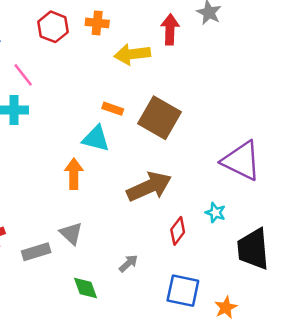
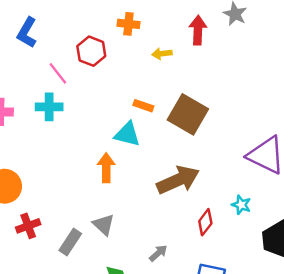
red hexagon: (53, 27) -> (91, 51), moved
yellow arrow: (132, 54) -> (162, 54), size x0.6
gray rectangle: (36, 252) -> (70, 242), turned -40

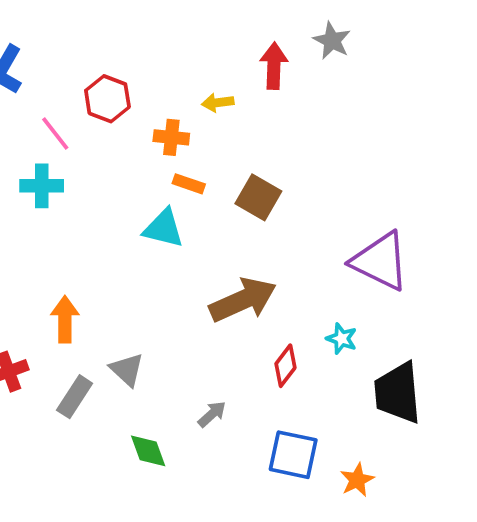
orange cross: (128, 24) -> (171, 137), moved
brown square: (188, 114) -> (258, 197), size x0.7
orange arrow: (106, 168) -> (65, 319), moved

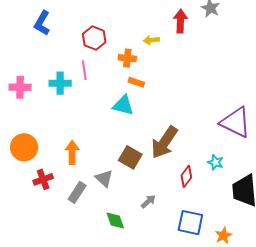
pink line: (55, 134) -> (84, 70), moved, turned 30
brown square: (258, 197) -> (130, 157), moved
brown arrow: (243, 300) -> (164, 142), turned 148

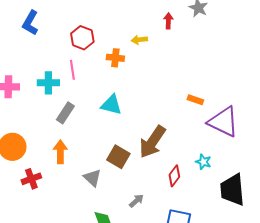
red arrow: (180, 21) -> (168, 21), size x0.7
orange rectangle: (136, 82) -> (195, 100), moved
gray rectangle: (77, 192) -> (65, 113), moved

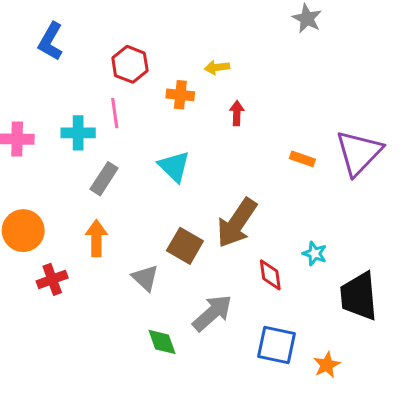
red arrow: (168, 21) -> (237, 113), moved
cyan triangle: (111, 105) -> (174, 167), turned 30
purple triangle: (223, 122) -> (359, 153), moved, turned 48
red diamond: (174, 176) -> (270, 275), turned -45
gray arrow: (136, 201) -> (212, 313), size x1.8

